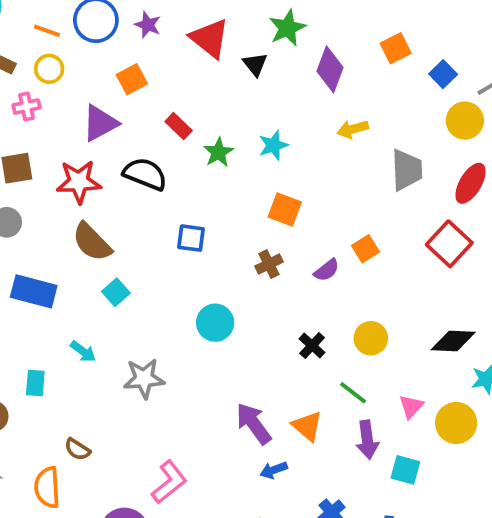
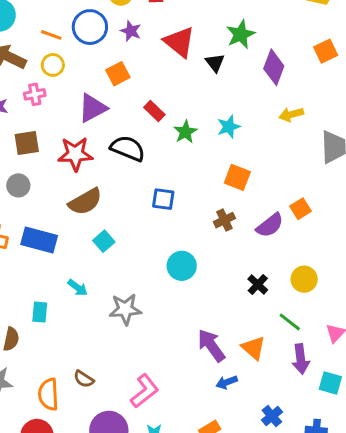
brown semicircle: (92, 242) -> (85, 202), turned -76
purple semicircle: (327, 270) -> (270, 225), size x1.4
brown semicircle: (77, 449) -> (84, 379), moved

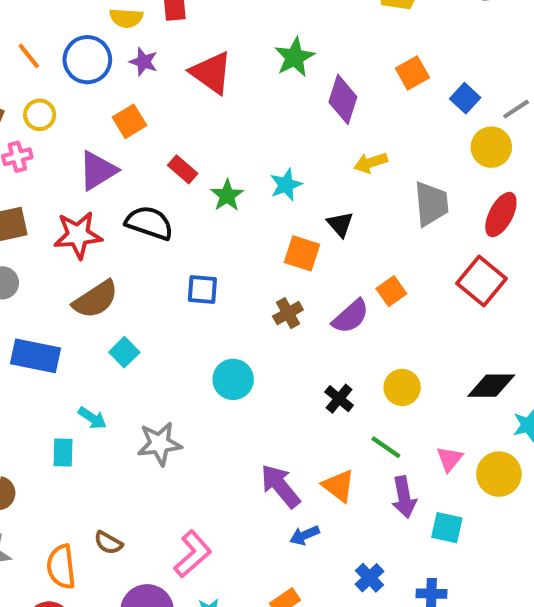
orange line: (51, 35) -> (29, 56), moved, turned 35
black triangle: (215, 63) -> (340, 224), moved
cyan rectangle: (40, 312) -> (63, 452), moved

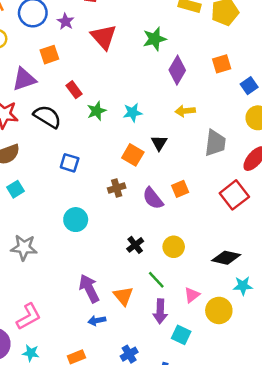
purple semicircle: (351, 316) -> (153, 198), turned 80

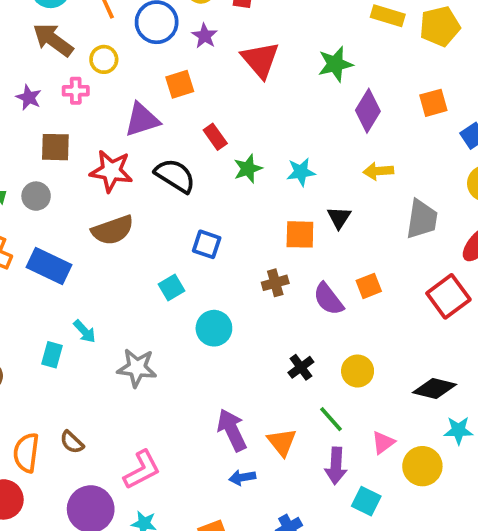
orange square: (133, 155) -> (300, 234), turned -30
cyan square: (15, 189) -> (171, 288), moved

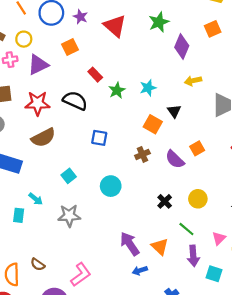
orange square: (433, 103) -> (213, 29), moved
purple triangle: (142, 120) -> (38, 65), moved
orange square: (300, 234) -> (153, 124), turned 36
cyan square: (171, 288) -> (69, 176), moved

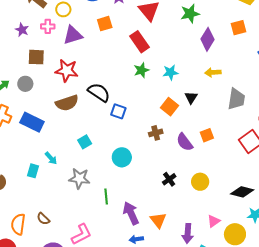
red rectangle: (95, 75) -> (139, 42), moved, size x1.5
black semicircle: (75, 101) -> (99, 92), moved
green line: (186, 229) -> (106, 196), moved, turned 35

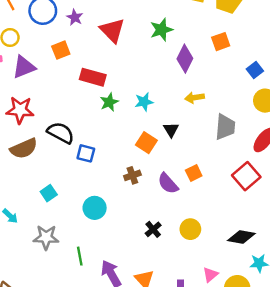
red rectangle: (139, 42) -> (93, 77), moved, turned -35

